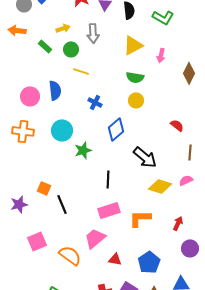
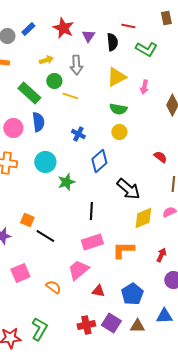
green rectangle: (45, 46) -> (29, 93), moved, size x1.6
yellow line: (81, 71) -> (70, 96), moved
yellow diamond: (160, 186) -> (143, 218), turned -40
black line: (62, 204) -> (45, 236), turned -36
orange semicircle: (70, 255) -> (53, 287), size x0.7

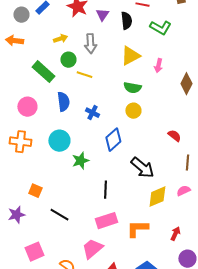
blue semicircle: (38, 122) -> (63, 102), moved
orange square: (27, 220) -> (35, 191), moved

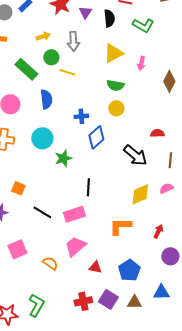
blue cross: (92, 113) -> (81, 116), moved, turned -32
red semicircle: (174, 136) -> (157, 133), turned -40
black arrow: (142, 168) -> (135, 155), moved
pink rectangle: (106, 221) -> (74, 214), moved

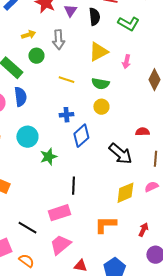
yellow line: (67, 72) -> (66, 80), moved
blue semicircle: (46, 99) -> (20, 97), moved
black line: (42, 212) -> (27, 228), moved
orange semicircle: (50, 263) -> (26, 261), moved

